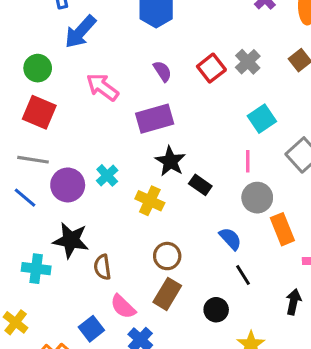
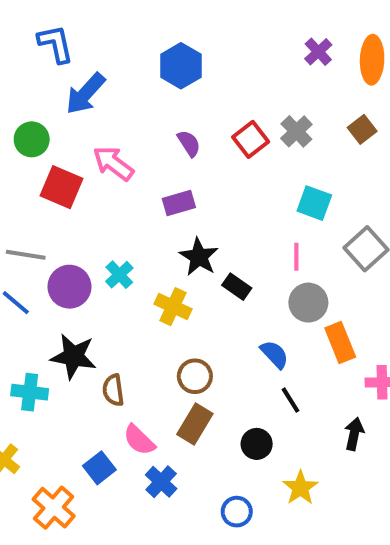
red square: (39, 112) -> (62, 187), moved
purple rectangle: (155, 119) -> (179, 203), size x0.7
cyan square: (262, 119) -> (314, 203), turned -36

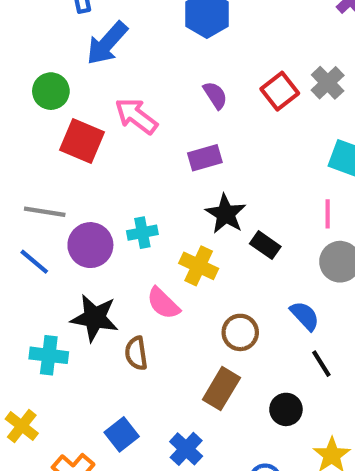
cyan cross: (119, 275) -> (142, 233), turned 32
brown circle: (195, 376) -> (240, 332), moved
pink semicircle: (139, 440) -> (163, 303), moved

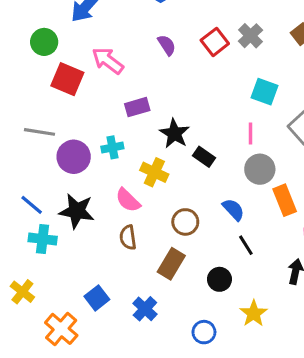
purple rectangle: (205, 158) -> (137, 107), moved
blue line: (34, 262) -> (32, 205), moved
brown semicircle: (136, 353) -> (128, 237), moved

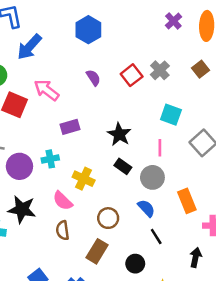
black star: (174, 133) -> (119, 134), moved
gray circle: (260, 169) -> (152, 177), moved

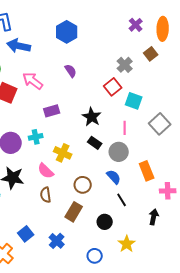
blue arrow: (29, 47) -> (19, 46), turned 60
brown square: (200, 69) -> (151, 54), moved
red square: (132, 75) -> (113, 87), moved

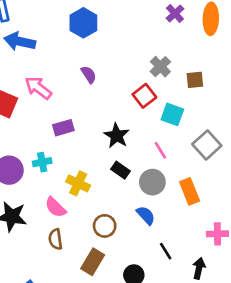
brown square: (151, 54) -> (195, 80), moved, turned 32
pink line: (125, 128) -> (160, 150), turned -32
orange rectangle: (147, 171) -> (190, 191), moved
black line: (122, 200) -> (166, 251), moved

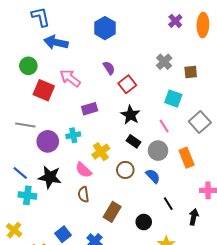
red square: (144, 96) -> (127, 84), moved
yellow cross: (78, 183) -> (101, 152), turned 30
brown circle: (105, 226) -> (125, 170), moved

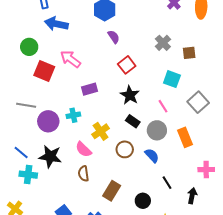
purple semicircle: (109, 68) -> (114, 37), moved

